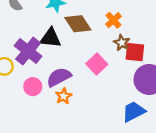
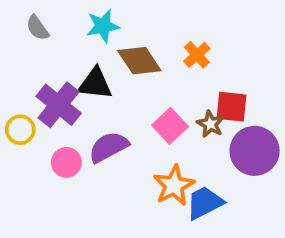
brown star: (122, 43) -> (210, 124), moved
orange star: (64, 96) -> (174, 185), moved, size x1.5
blue trapezoid: (134, 112) -> (205, 203), moved

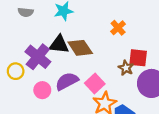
gray semicircle: (38, 28) -> (26, 12), turned -48
brown diamond: (139, 61) -> (80, 48), moved
pink square: (170, 126) -> (95, 83), moved

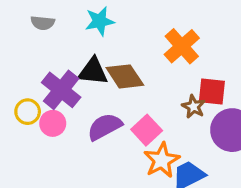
orange cross: (118, 28) -> (182, 46), size x1.5
pink circle: (42, 90) -> (53, 123), moved

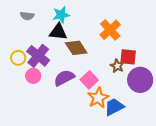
black triangle: (93, 71) -> (58, 32), moved
yellow circle: (28, 112) -> (18, 58), moved

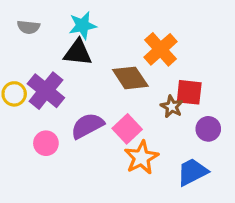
brown diamond: (76, 48) -> (130, 78), moved
pink circle: (33, 76) -> (46, 143), moved
purple circle: (140, 80) -> (208, 129), size x0.6
blue trapezoid: (114, 107) -> (192, 172), moved

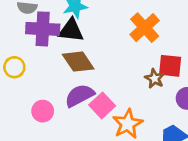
brown diamond: (130, 78) -> (78, 62), moved
purple cross: (46, 91) -> (43, 29), moved, turned -36
pink square: (127, 129) -> (102, 105), moved

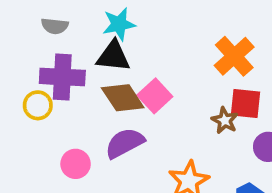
orange cross: (145, 28) -> (234, 56), moved
purple cross: (43, 29) -> (62, 77), moved
pink square: (102, 105) -> (155, 96), moved

